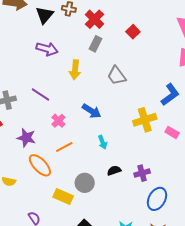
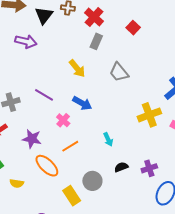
purple arrow: (47, 49) -> (26, 41), moved
yellow arrow: (75, 70) -> (77, 68), turned -42
blue arrow: (91, 111) -> (82, 103), moved
yellow rectangle: (63, 197) -> (72, 196), turned 36

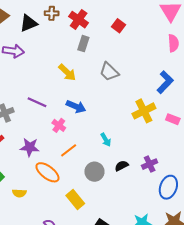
black triangle: (44, 15) -> (29, 23), turned 36
gray circle: (92, 181) -> (94, 172), moved

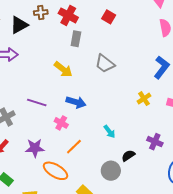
yellow cross: (144, 111) -> (144, 99), size x0.6
purple cross: (150, 164) -> (155, 142), moved, turned -35
gray circle: (94, 172) -> (111, 171), moved

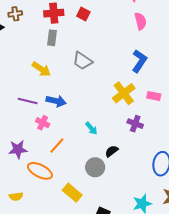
red cross: (68, 15) -> (54, 13), moved, turned -30
yellow cross: (144, 99) -> (124, 93), size x1.6
purple line: (37, 102) -> (28, 101), moved
purple cross: (155, 142) -> (135, 124), moved

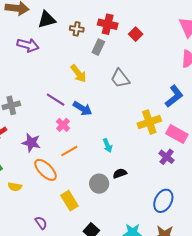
brown cross: (15, 14) -> (77, 29), moved
pink rectangle: (154, 96) -> (177, 134), size x1.5
purple cross: (135, 124) -> (167, 157), moved

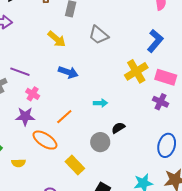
purple line: (56, 100) -> (20, 72), moved
pink cross: (63, 125) -> (33, 94), moved
cyan arrow: (108, 145) -> (100, 103), turned -56

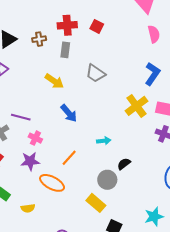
blue arrow: (68, 72) -> (69, 113), turned 36
yellow rectangle: (75, 165) -> (96, 203), moved

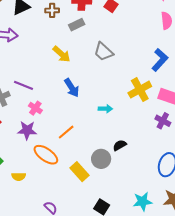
gray rectangle: (65, 50) -> (77, 25), turned 49
cyan arrow: (104, 141) -> (105, 109), moved
yellow rectangle: (96, 203) -> (79, 172), moved

